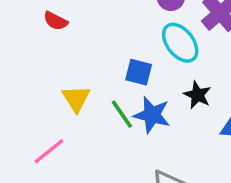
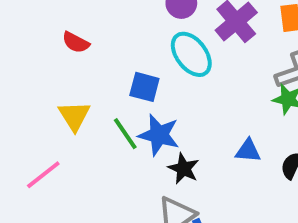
red semicircle: (56, 21) -> (76, 42), moved
black star: (197, 95) -> (184, 169), moved

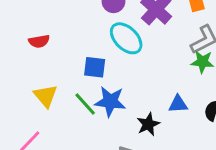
red semicircle: (76, 42) -> (39, 41), turned -30
black star: (184, 169) -> (148, 124), moved, turned 30

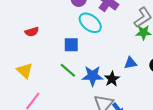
yellow triangle: (45, 96) -> (25, 71), moved
blue star: (110, 101) -> (93, 76), moved

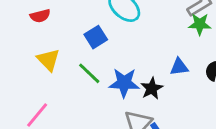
blue square: (71, 45) -> (96, 37), turned -35
yellow triangle: (25, 71) -> (48, 60), moved

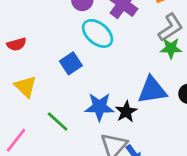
blue triangle: (179, 67) -> (152, 90), size x1.6
green line: (89, 73) -> (58, 121), moved

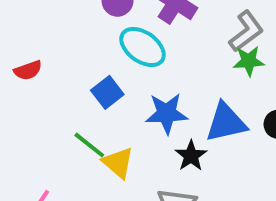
yellow triangle: (26, 87) -> (118, 163), moved
blue star: (99, 107) -> (167, 113), moved
green line: (58, 121) -> (89, 145), moved

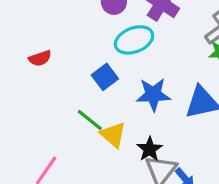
cyan ellipse: (142, 47) -> (134, 40), turned -57
black star: (191, 156) -> (150, 149), moved

